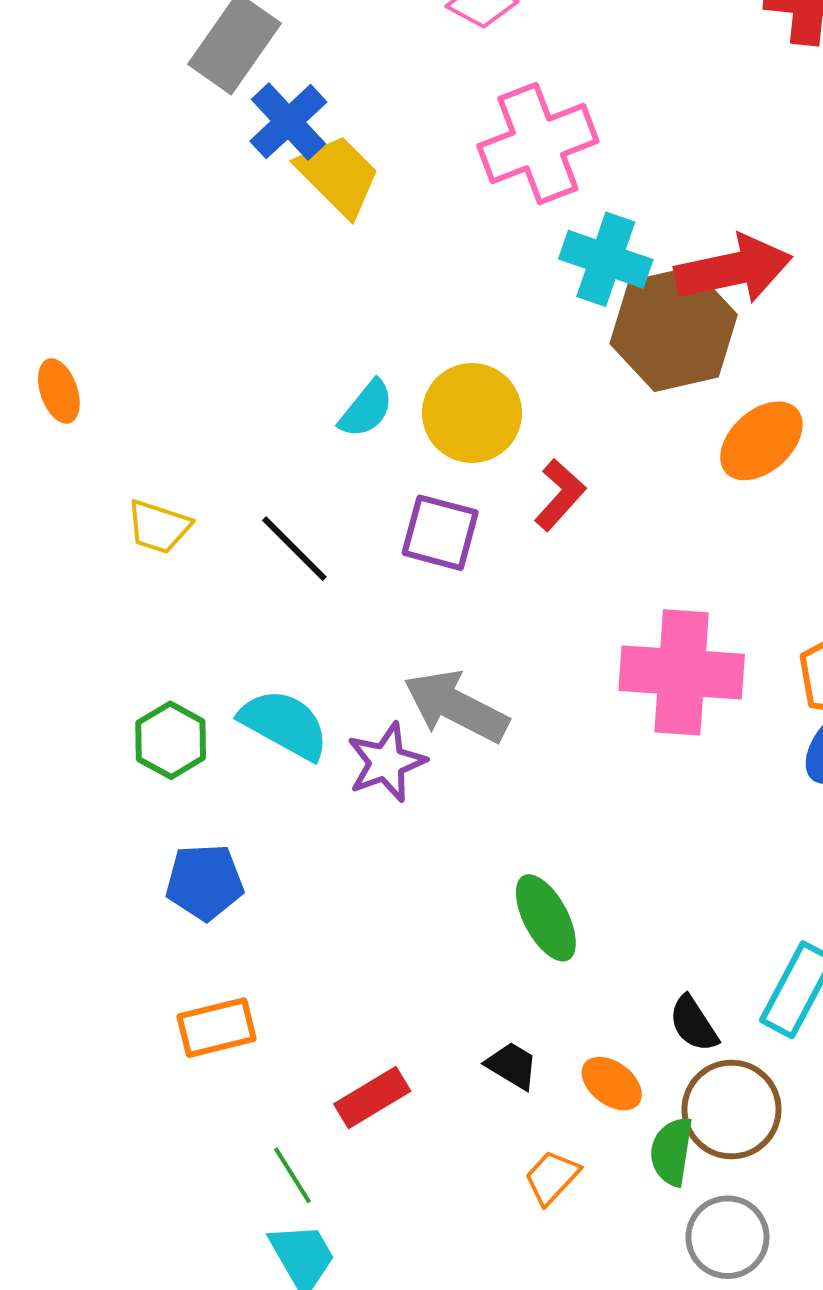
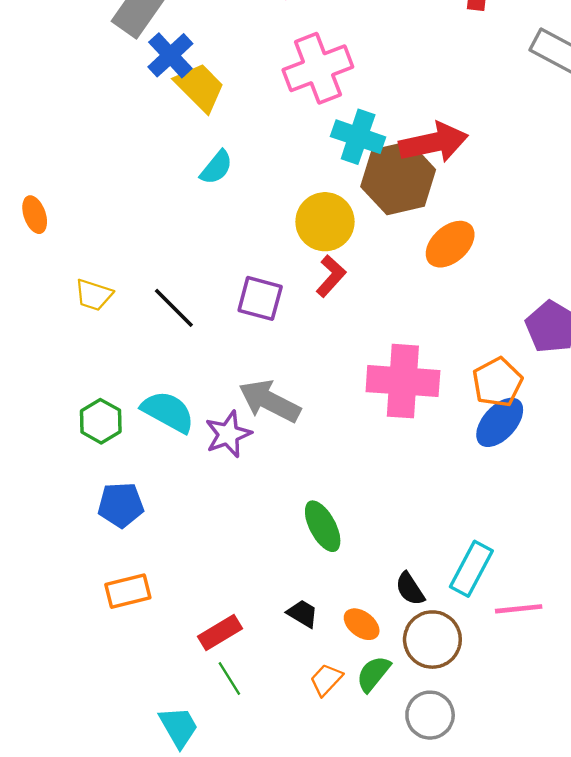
cyan semicircle: (366, 409) -> (216, 167), moved
yellow circle: (472, 413) -> (325, 222), moved
green semicircle: (672, 1151) -> (373, 674), moved, turned 30
green line: (292, 1175) -> (229, 678), moved

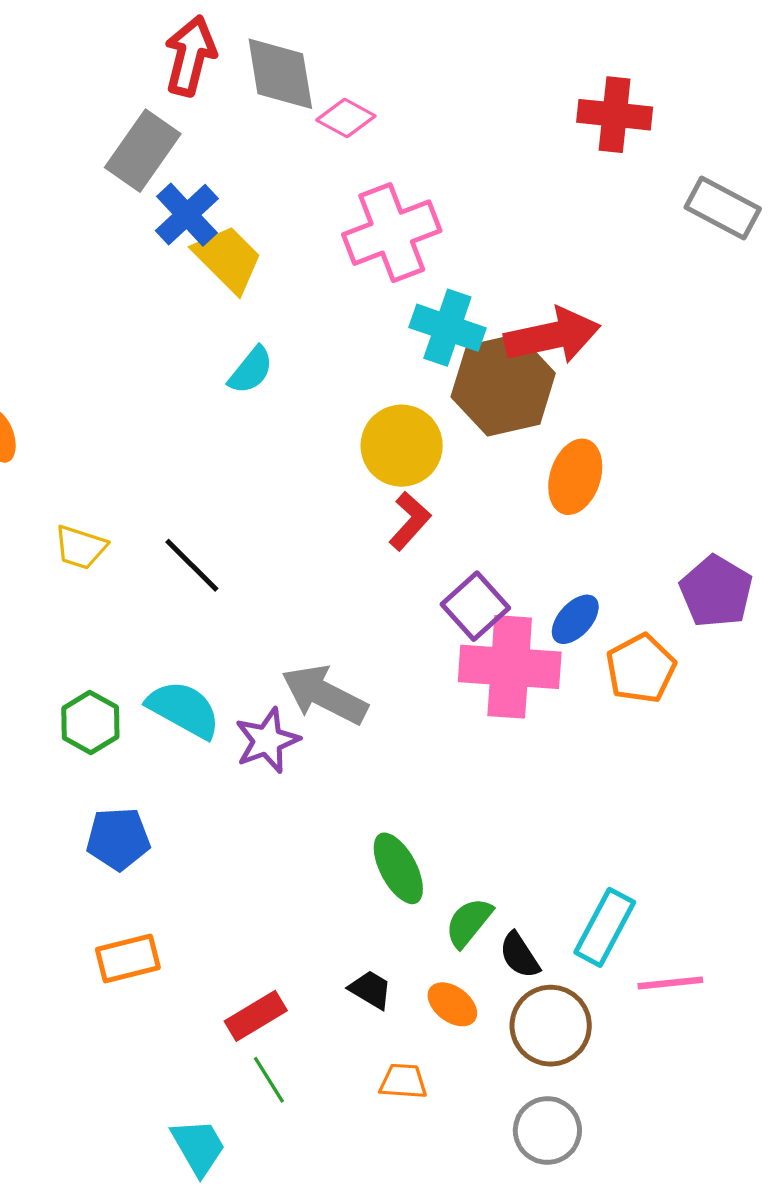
orange ellipse: (450, 244) -> (575, 477), turned -30
purple square: (260, 298) -> (475, 606), moved, turned 33
blue ellipse: (500, 422) -> (575, 619), moved, size x0.7
green semicircle: (373, 674) -> (469, 922), moved
orange trapezoid: (326, 680) -> (403, 1081), turned 51

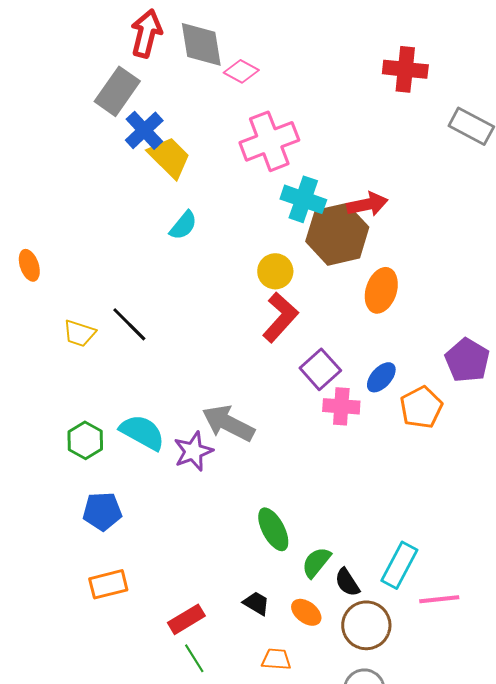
red arrow: (552, 336) -> (367, 204), size x0.7
yellow circle: (402, 446) -> (275, 271), size x0.7
red L-shape: (410, 521) -> (280, 317), size x1.4
black line: (192, 565) -> (129, 324), moved
pink cross: (510, 667) -> (341, 406), size x0.6

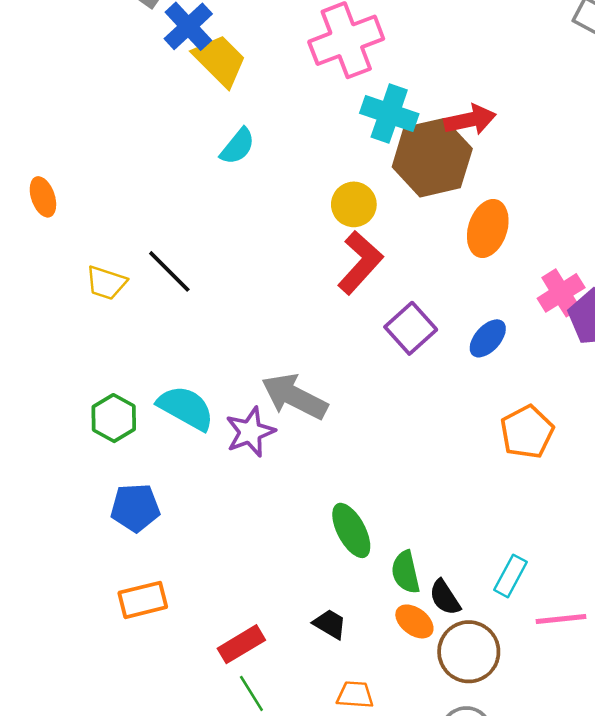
pink cross: (341, 406) -> (561, 293), moved, turned -36
orange pentagon: (421, 407) -> (527, 432), moved
green semicircle: (316, 562) -> (406, 572), turned -52
cyan rectangle: (399, 565) -> (510, 576), size x0.7
orange ellipse: (306, 612) -> (414, 621), moved

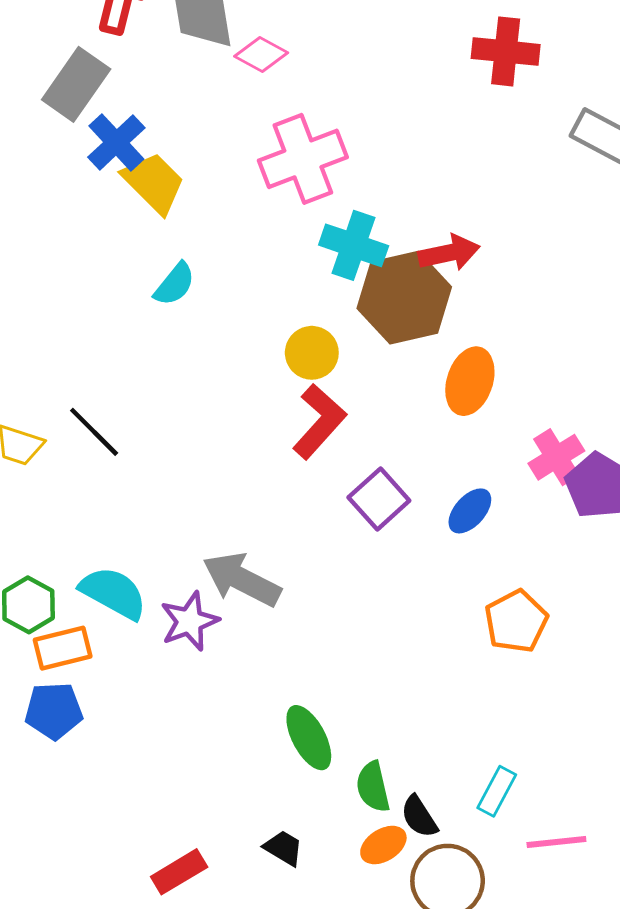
orange rectangle: (143, 600) -> (63, 648), moved
orange ellipse: (414, 621) -> (383, 845), turned -69

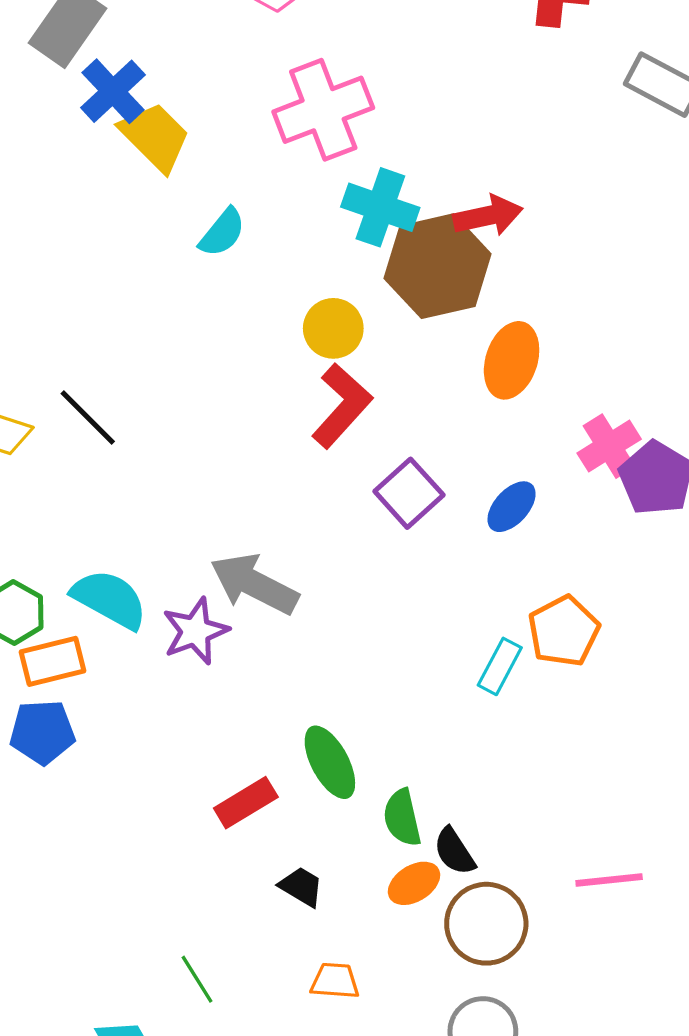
cyan semicircle: (175, 284) -> (222, 233), moved
cyan rectangle: (497, 791) -> (500, 666), moved
red rectangle: (179, 872) -> (246, 803), moved

